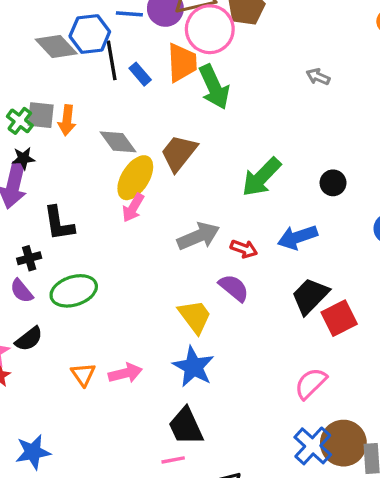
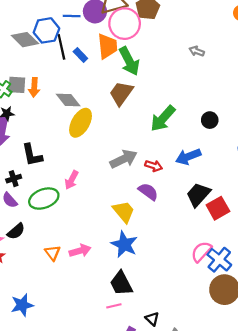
brown trapezoid: (179, 153) -> (121, 93), moved
pink arrow: (133, 208) -> (72, 180), moved
blue cross: (313, 446) -> (219, 260), moved

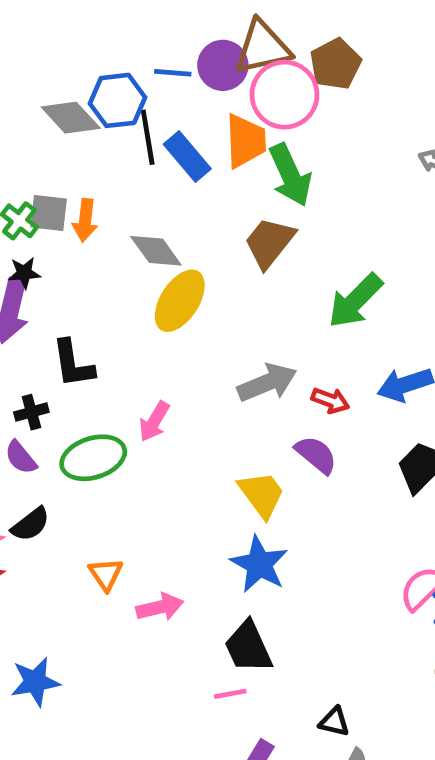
blue rectangle: (80, 55) -> (187, 157), size x1.5
pink arrow: (80, 251) -> (160, 607), moved
black triangle: (152, 319) -> (334, 722), moved, turned -32

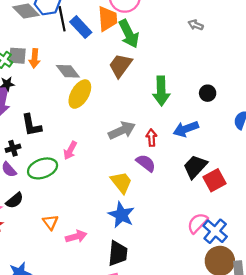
green arrow: (355, 301) -> (161, 91), turned -44
red arrow: (330, 400) -> (151, 138), turned -112
black trapezoid: (248, 647) -> (118, 253), turned -148

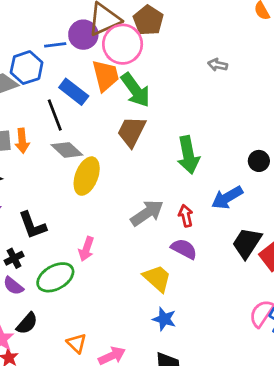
black line: (62, 19) -> (55, 115), moved
black circle: (208, 93) -> (259, 161), moved
blue star: (121, 215) -> (164, 319), size x0.7

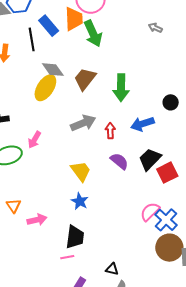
brown trapezoid: (132, 132) -> (85, 79), moved
gray diamond: (67, 150) -> (53, 70), moved
purple semicircle: (184, 249) -> (119, 161), moved

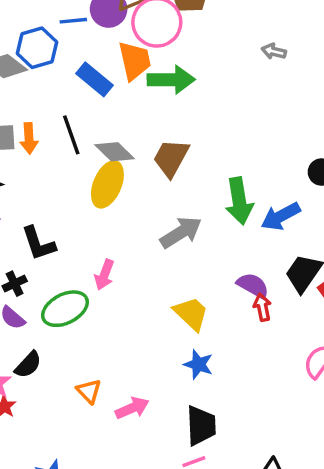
green arrow: (93, 34) -> (171, 80), turned -56
black line: (32, 39) -> (71, 135), moved
green arrow: (121, 88) -> (239, 201), moved
red arrow: (110, 131) -> (262, 307), moved

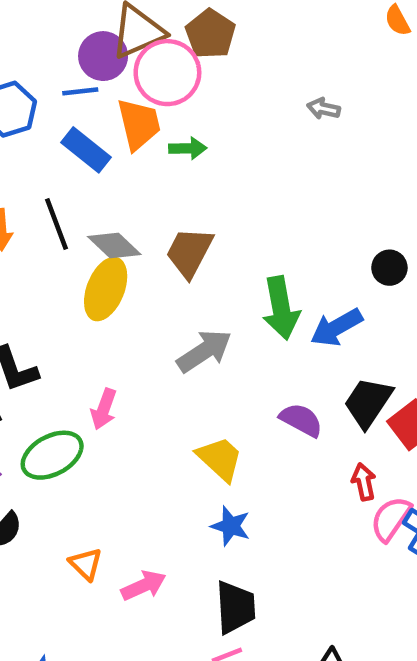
blue line: (73, 21) -> (80, 91), moved
green arrow: (171, 80) -> (188, 148), size x0.6
red arrow: (262, 307) -> (364, 482), moved

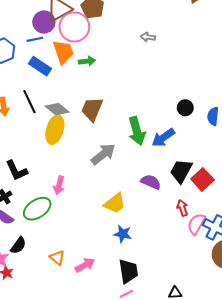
yellow trapezoid: (220, 459) -> (115, 203), turned 105

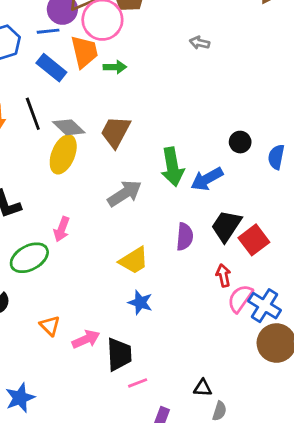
purple semicircle: (151, 182) -> (185, 237), turned 66
black trapezoid: (128, 271) -> (119, 354), moved

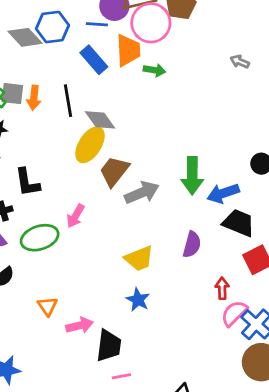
brown trapezoid: (116, 132) -> (114, 171), moved
black trapezoid: (226, 226) -> (239, 223), moved, turned 68

